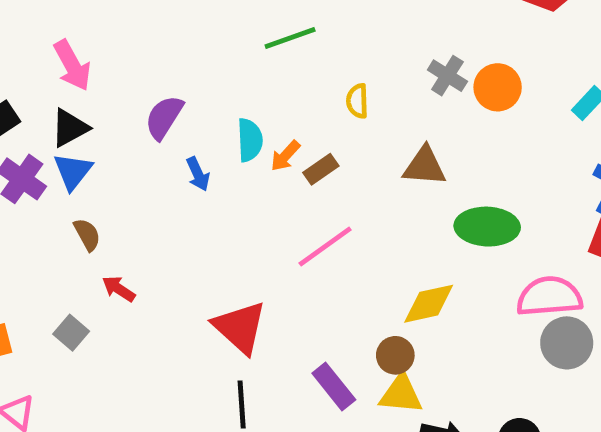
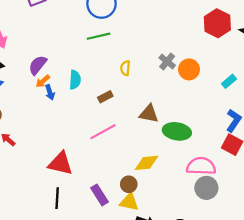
orange arrow: (285, 156) -> (43, 81), moved
brown triangle: (425, 166) -> (149, 114), moved
red triangle: (240, 327) -> (60, 163), turned -36

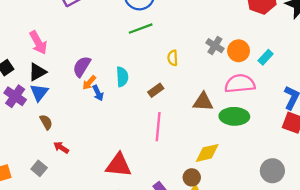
cyan rectangle: (229, 81) -> (266, 57), moved
pink line: (103, 132) -> (158, 127), turned -48
pink semicircle: (201, 166) -> (240, 84), moved

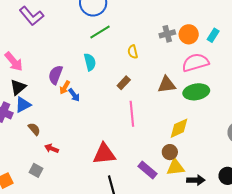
gray cross: (215, 46) -> (167, 34), turned -35
cyan semicircle: (122, 77) -> (90, 62), moved
blue triangle: (39, 92) -> (23, 105), turned 36

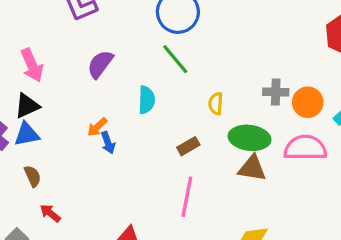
green line: (100, 32) -> (175, 59), turned 65
purple semicircle: (56, 75) -> (100, 64), moved
green ellipse: (196, 92) -> (250, 138), moved

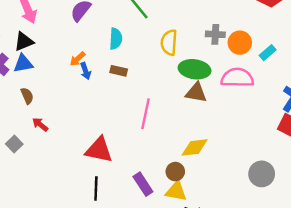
yellow semicircle: (216, 104) -> (169, 42), size x1.5
brown rectangle: (188, 146) -> (119, 71), moved, turned 42

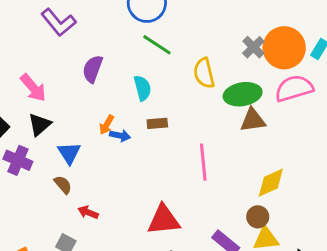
gray cross: (215, 34) -> (253, 47), turned -30
orange circle: (240, 43) -> (284, 48), size x1.5
blue triangle: (23, 63) -> (69, 153), moved, turned -35
blue arrow: (86, 71) -> (120, 136), turned -42

